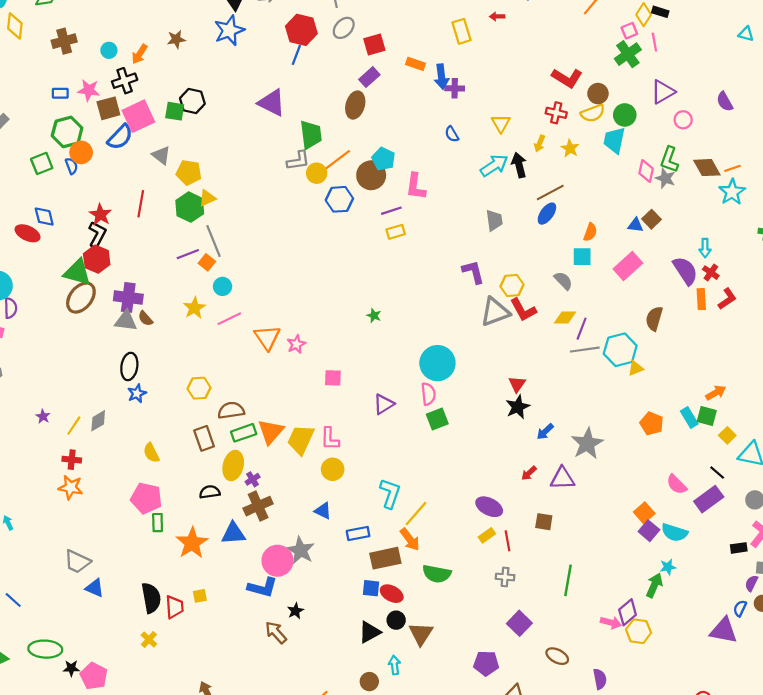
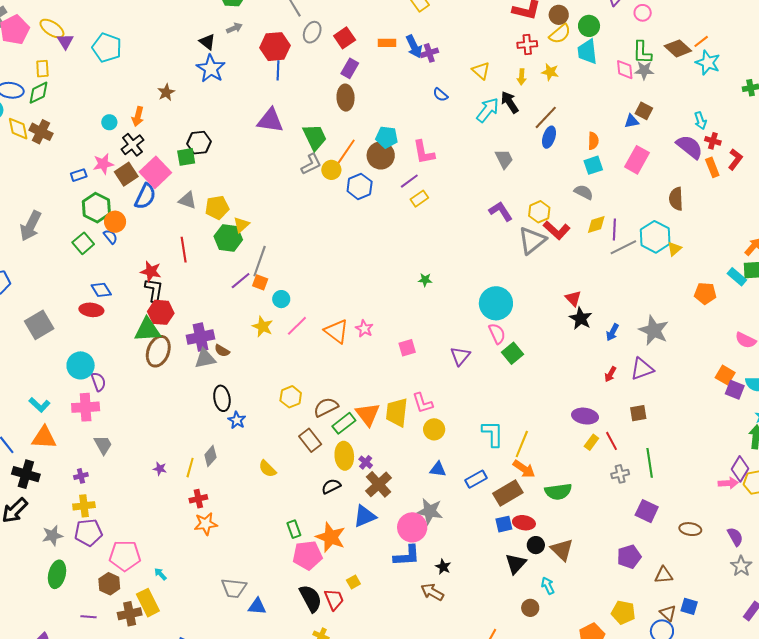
brown cross: (64, 41) -> (41, 132), moved, turned -30
gray line: (214, 241) -> (260, 261), turned 60
pink pentagon: (146, 498) -> (307, 555), moved
green line: (568, 580) -> (650, 463), moved

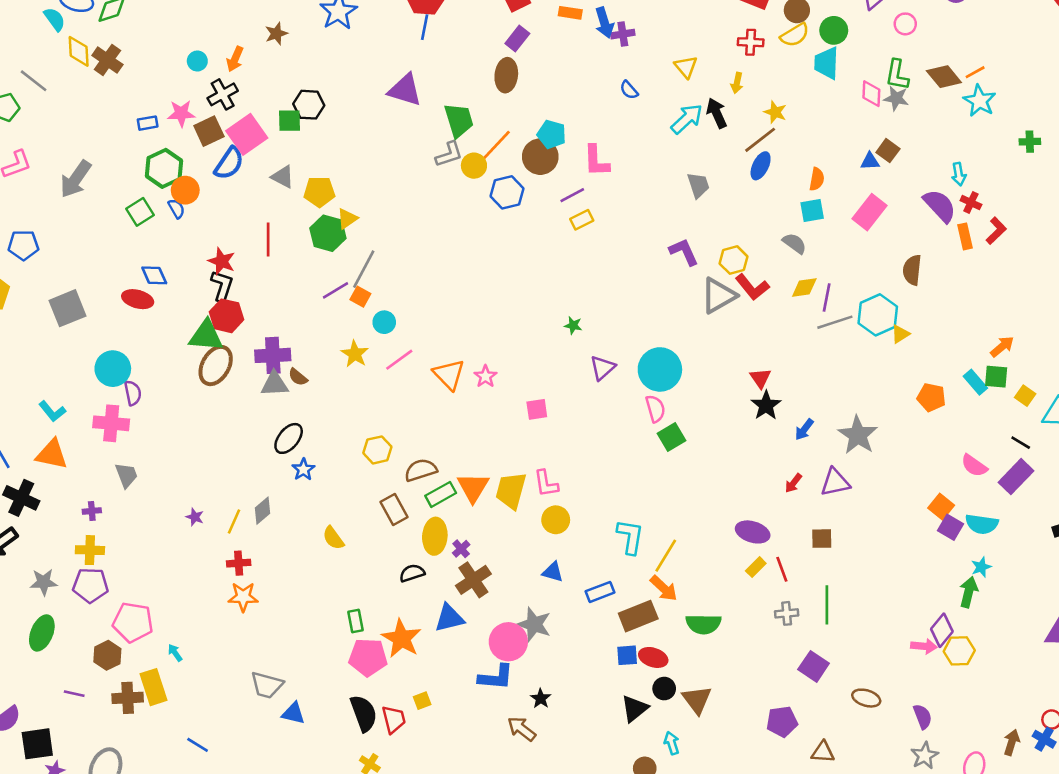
yellow star: (550, 72) -> (775, 112), moved
purple triangle: (460, 356) -> (603, 368), moved
black ellipse: (222, 398) -> (289, 438), turned 40

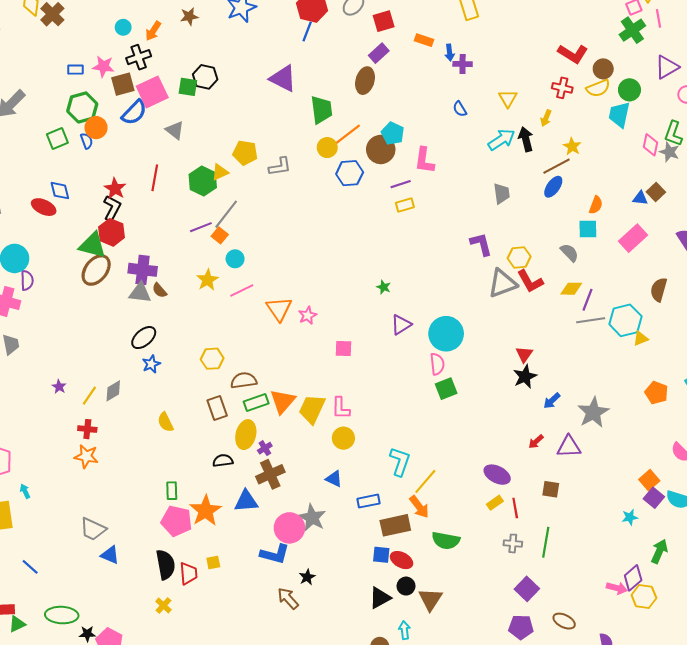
blue arrow: (604, 23) -> (450, 52), size x0.7
gray L-shape: (449, 154) -> (280, 167), moved
yellow pentagon: (319, 192) -> (245, 153), moved
cyan star: (981, 567) -> (630, 517), moved
purple pentagon: (782, 722) -> (521, 627), moved

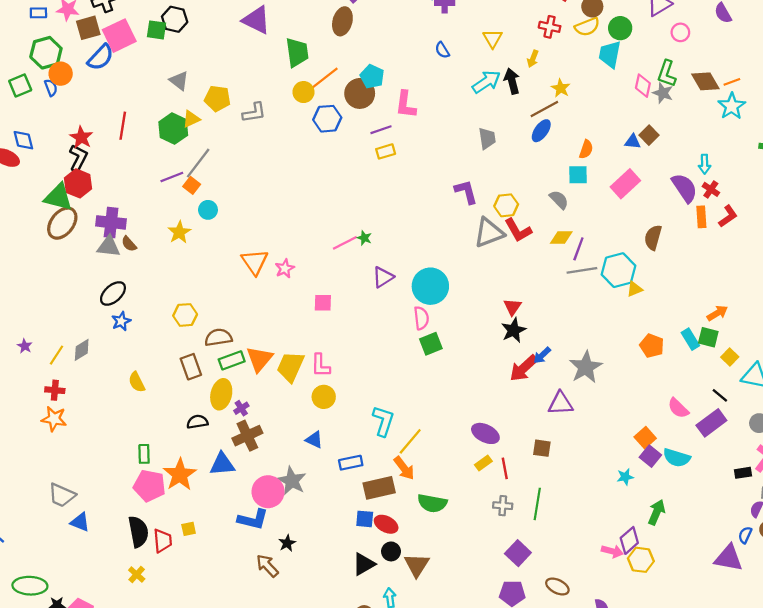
gray triangle: (175, 130) -> (179, 81), moved
pink line: (242, 290) -> (345, 243), moved
red arrow: (536, 442) -> (524, 368), moved, size x1.8

